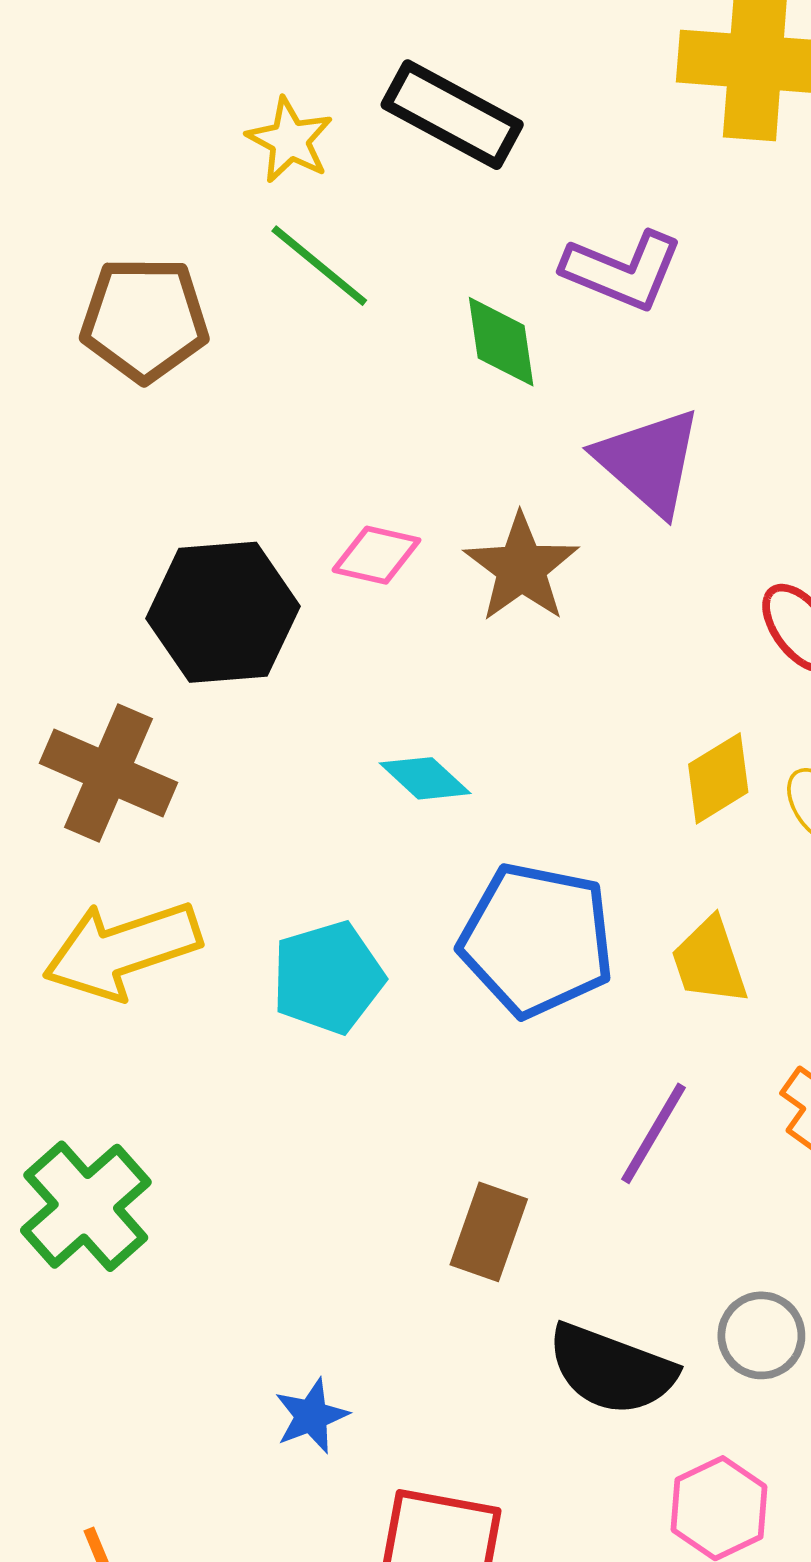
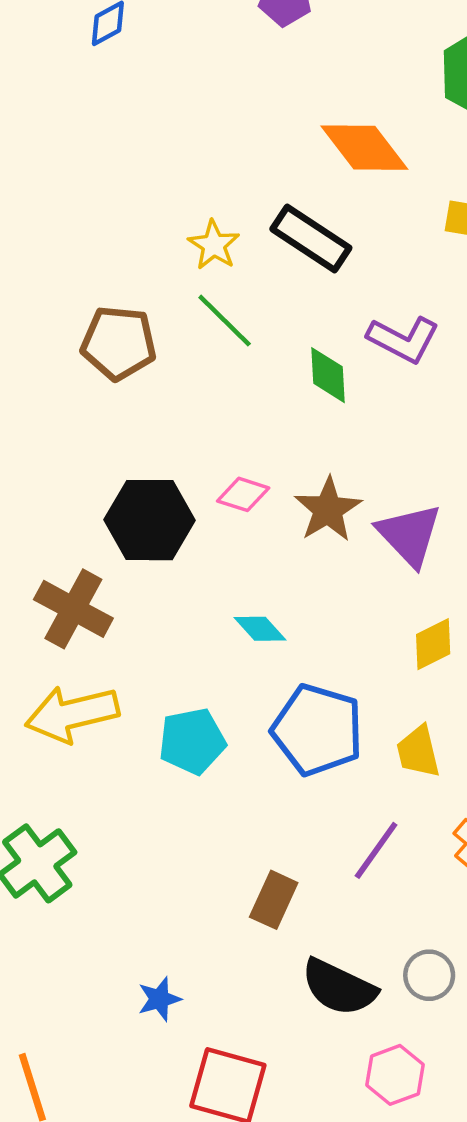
purple triangle: (649, 461) -> (409, 535), moved

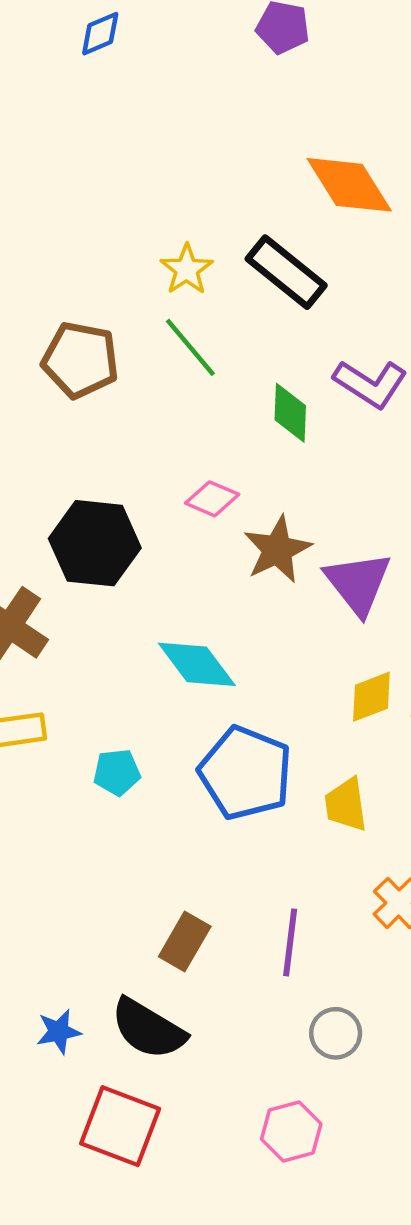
pink diamond: (243, 494) -> (212, 499), moved
cyan diamond: (260, 629) -> (197, 664), size x1.5
cyan pentagon: (192, 741) -> (117, 772), size x0.7
purple line: (376, 850) -> (290, 942), moved, turned -34
black semicircle: (339, 987) -> (148, 1029), moved

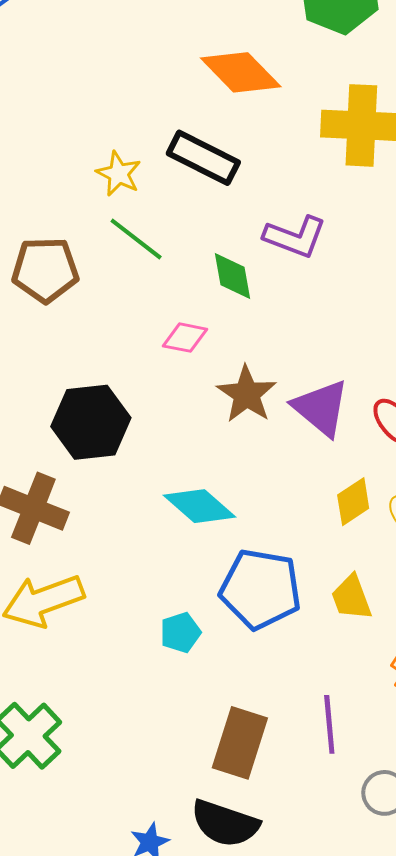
pink diamond: (212, 499) -> (185, 338), moved
cyan pentagon: (117, 772) -> (180, 633), moved
brown rectangle: (185, 942) -> (240, 743), size x1.4

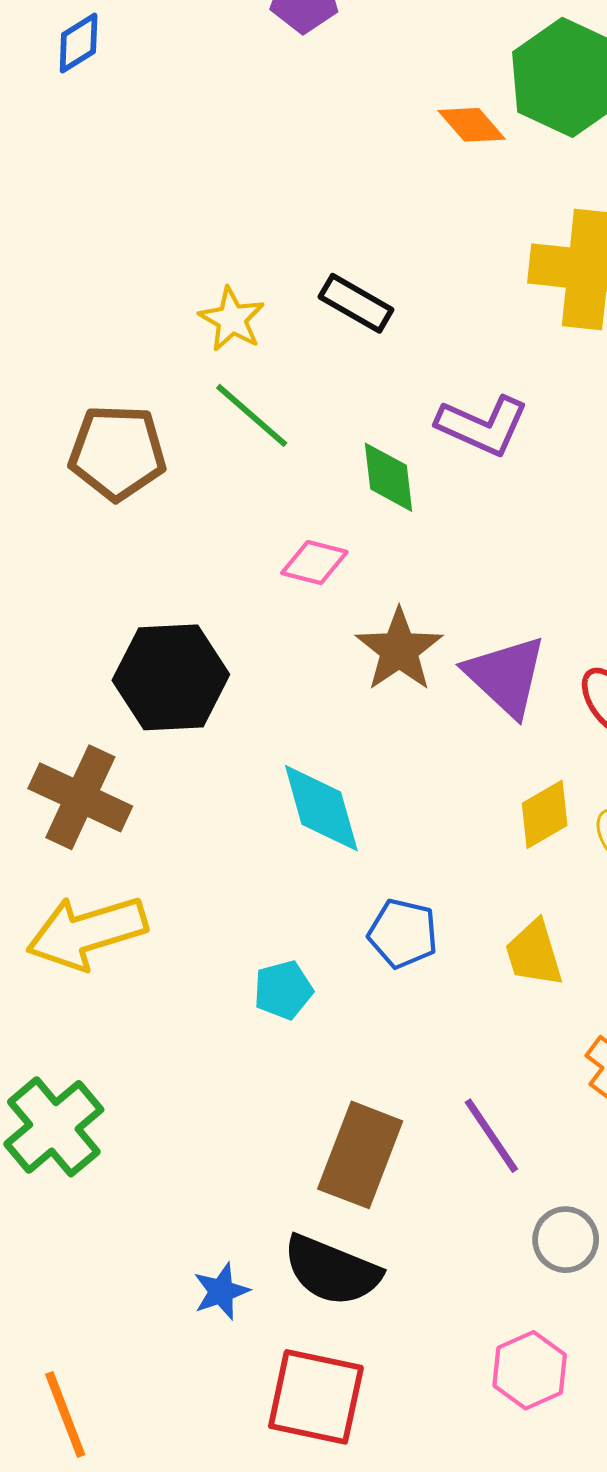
orange diamond: (241, 72) -> (472, 125), moved, size x0.6
black rectangle: (203, 158) -> (356, 303), size x0.7
cyan diamond: (199, 506) -> (321, 808), turned 30
blue pentagon: (261, 589) -> (403, 933), size x0.6
purple line: (329, 724) -> (491, 1136), turned -32

